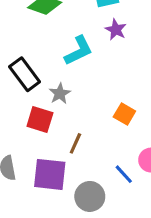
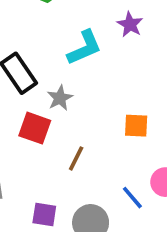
orange square: (124, 114) -> (136, 126), turned -30
purple square: (50, 174) -> (44, 214), moved, size x0.6

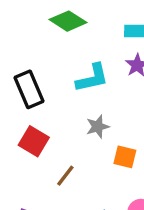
gray star: (60, 98) -> (98, 127), moved

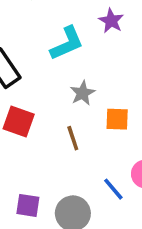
brown line: (65, 176) -> (73, 138), moved, turned -45

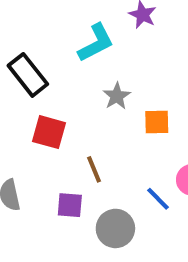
brown line: (73, 138) -> (94, 169), moved
purple square: (28, 205) -> (70, 205), moved

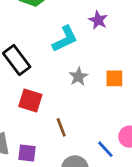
orange square: (157, 122) -> (114, 78), moved
purple square: (70, 205) -> (27, 153), moved

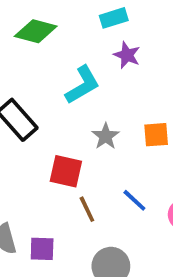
red square: (30, 100) -> (66, 171), moved
blue line: (105, 149) -> (134, 200), moved

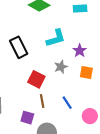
purple star: (127, 55) -> (80, 51), moved
purple square: (42, 249) -> (27, 118), moved

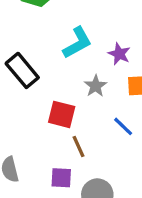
blue line: (67, 103) -> (123, 126), moved

